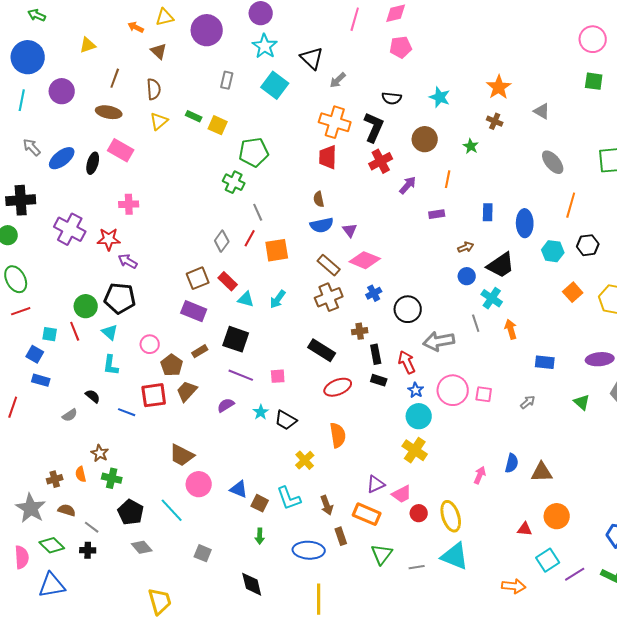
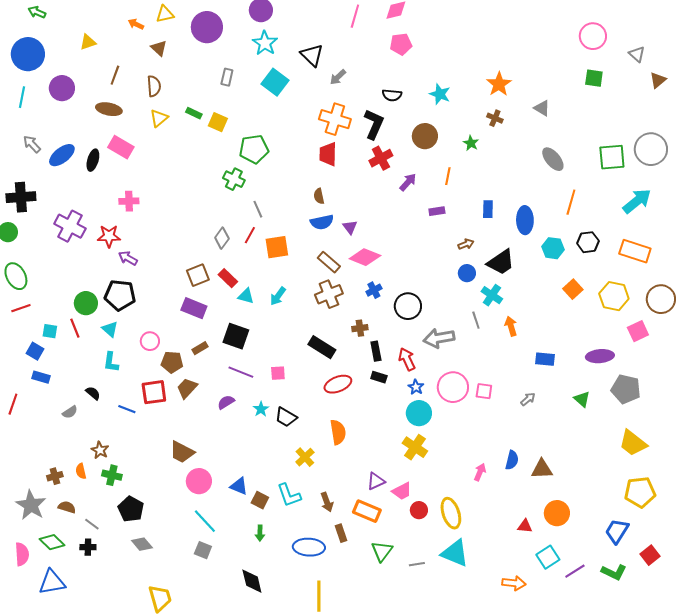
brown pentagon: (172, 365) -> (172, 362), turned -30
cyan line: (172, 510) -> (205, 521), moved

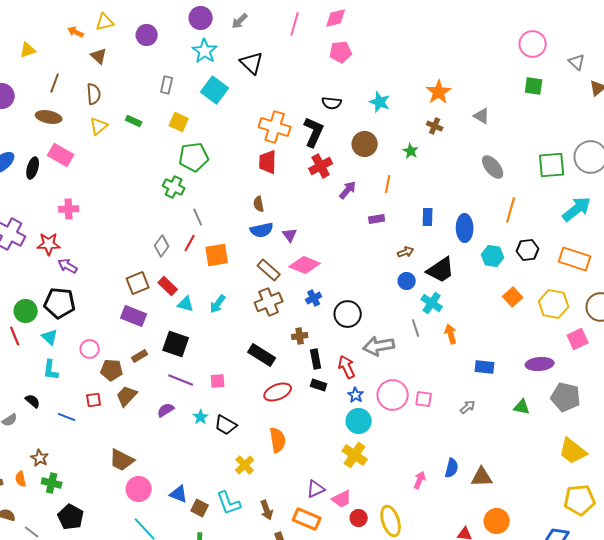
purple circle: (207, 27) -> (147, 35), size x0.7
gray arrow: (338, 77) -> (240, 21), moved
yellow square: (218, 122) -> (179, 122), moved
red square: (154, 392) -> (94, 400), size x0.6
green triangle: (582, 399) -> (522, 407), turned -30

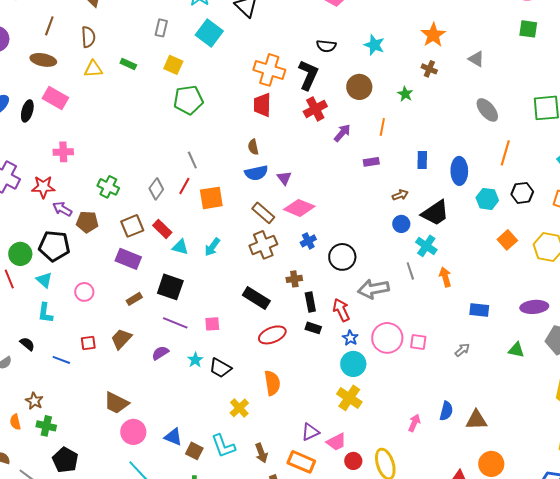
yellow triangle: (99, 126) -> (93, 69), turned 36
green cross: (174, 187) -> (108, 187), moved
brown pentagon: (112, 370) -> (87, 222), moved

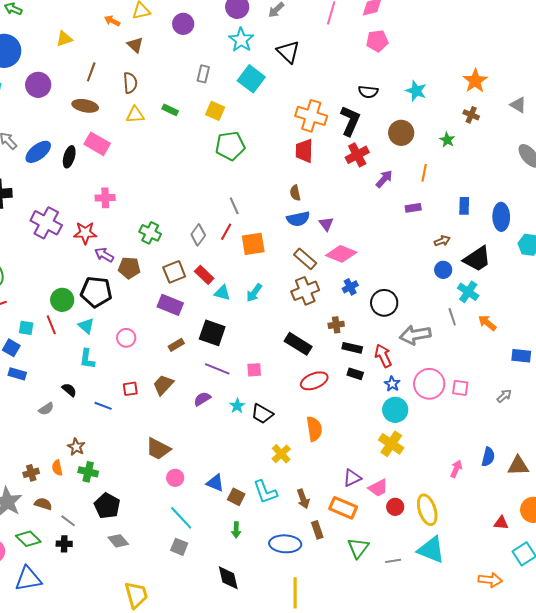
orange arrow: (445, 277) -> (487, 323), turned -36
black rectangle: (310, 302) -> (352, 348), turned -66
pink circle: (133, 432) -> (175, 478), size x0.7

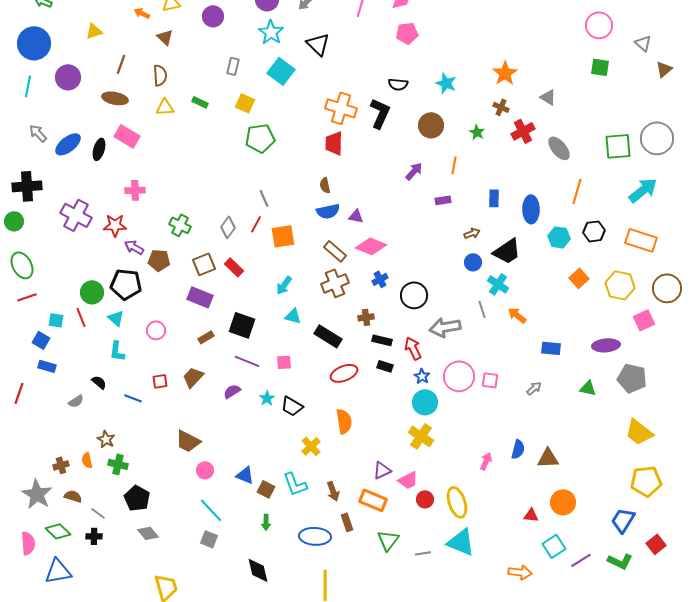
red cross: (357, 155) -> (523, 131), moved
purple triangle: (326, 224) -> (356, 216), turned -42
cyan triangle: (222, 293) -> (293, 316), moved

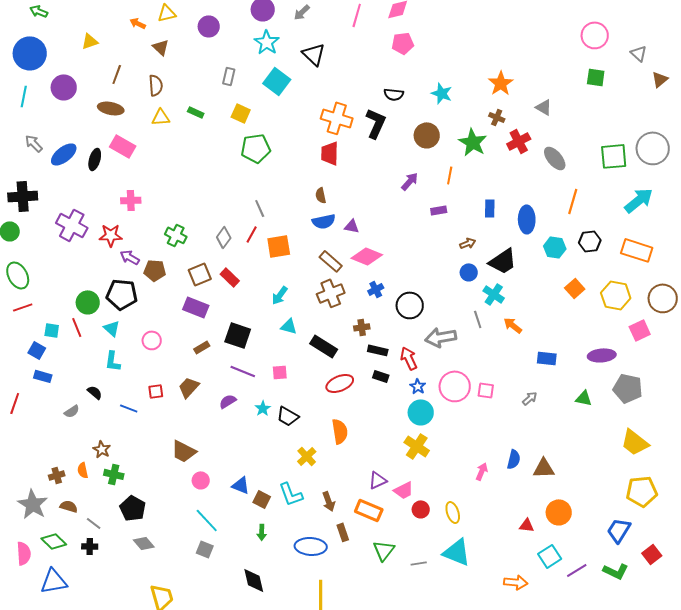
green star: (477, 132) -> (473, 142), size x1.8
yellow ellipse: (457, 502) -> (453, 512), size x0.7

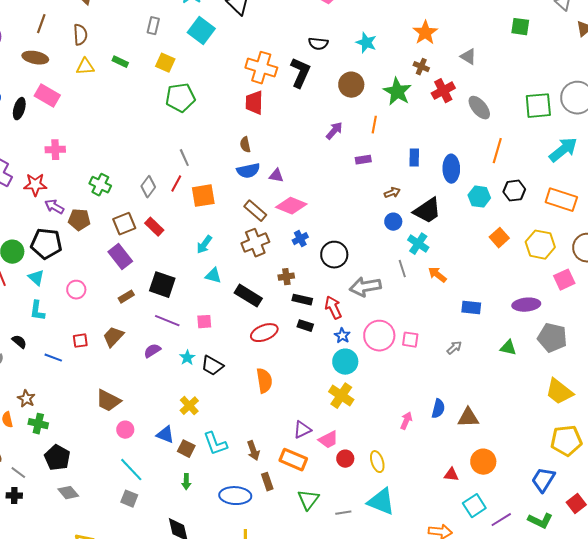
purple rectangle: (196, 307) -> (120, 257), turned 30
yellow cross: (307, 456) -> (189, 406), moved

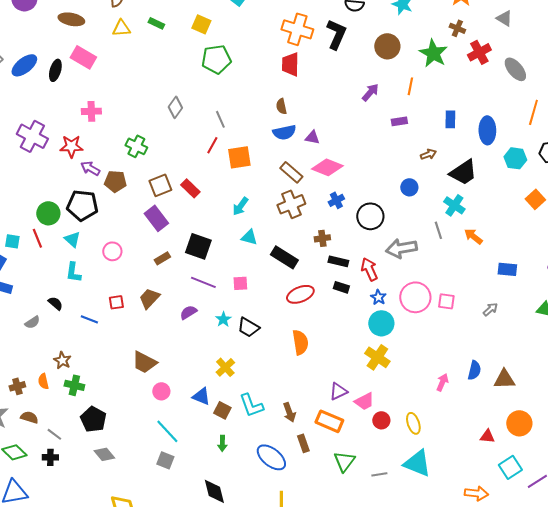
gray diamond: (148, 187) -> (175, 107), moved
blue circle: (393, 222) -> (409, 187), moved
blue ellipse: (235, 496) -> (271, 457), turned 36

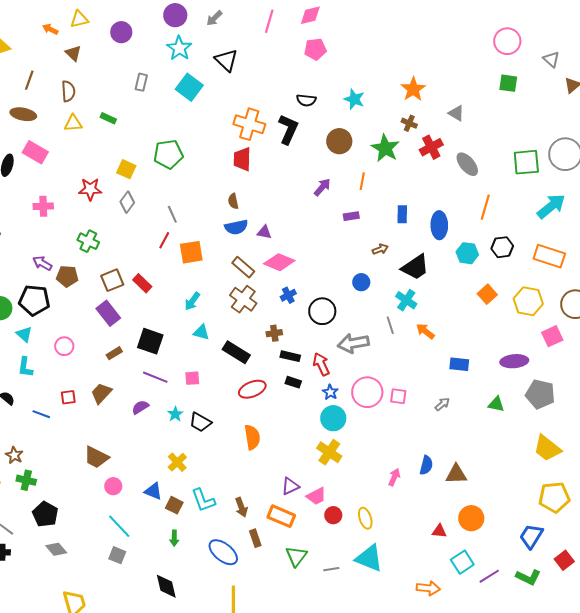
yellow square: (201, 24) -> (126, 169), moved
red star: (71, 146) -> (90, 189), moved
brown cross: (291, 204) -> (243, 299), turned -32

